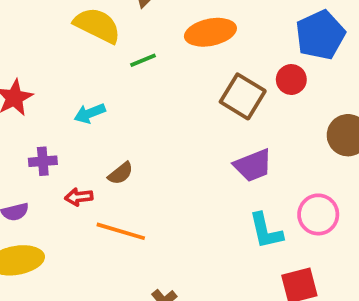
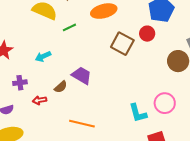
purple trapezoid: (253, 165) -> (82, 76), moved, turned -125
orange line: (121, 231) -> (82, 124), moved

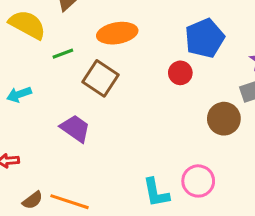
brown square: (122, 44) -> (101, 78), moved
brown semicircle: (61, 87) -> (33, 200), moved

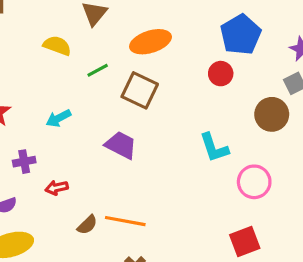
yellow semicircle: (27, 25) -> (57, 46), size x0.7
cyan L-shape: (156, 193) -> (214, 148), moved

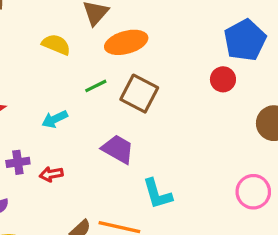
orange ellipse: (150, 42) -> (126, 42), moved
green line: (98, 70) -> (96, 86), moved
cyan L-shape: (214, 148) -> (157, 194), moved
red arrow: (57, 188) -> (51, 174), moved

